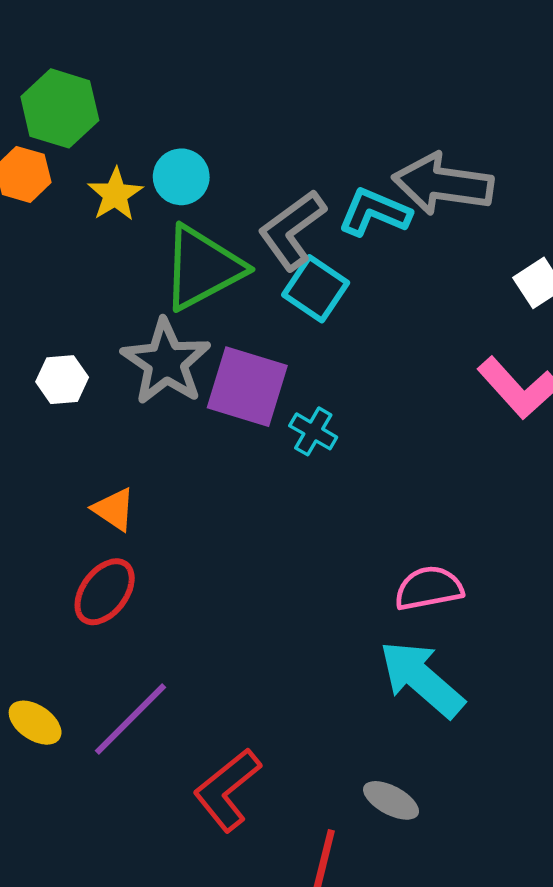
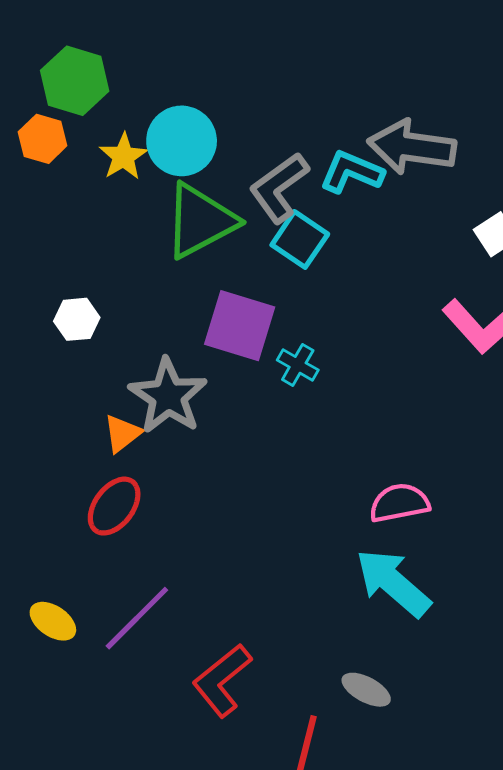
cyan circle: (181, 177) -> (182, 141), size x1.4
gray star: (166, 362) -> (168, 396), moved
orange triangle: (114, 509) -> (122, 433), turned 48

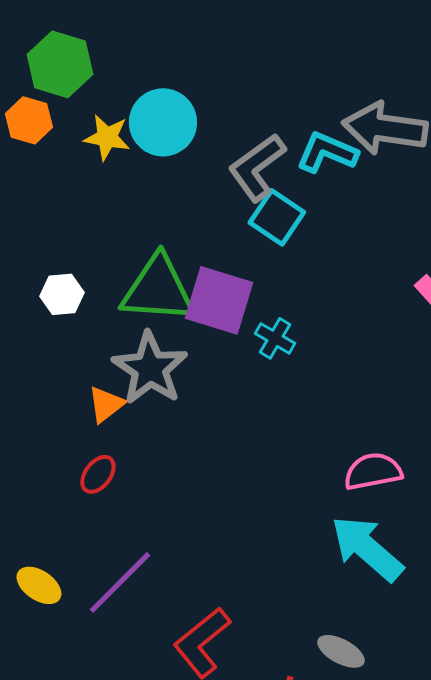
yellow star: (123, 156) -> (107, 137), turned -30
green triangle: (200, 221) -> (158, 289), moved, turned 32
red ellipse: (114, 506) -> (98, 474), size x0.7

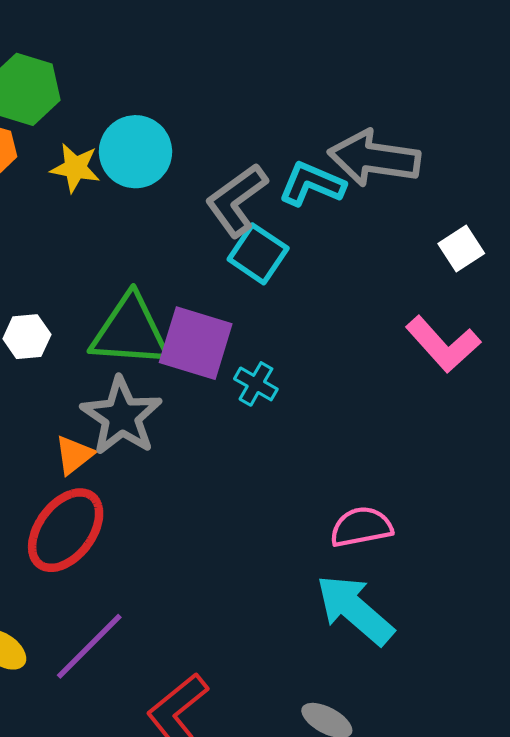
red ellipse: (98, 474) -> (66, 530), size x2.0

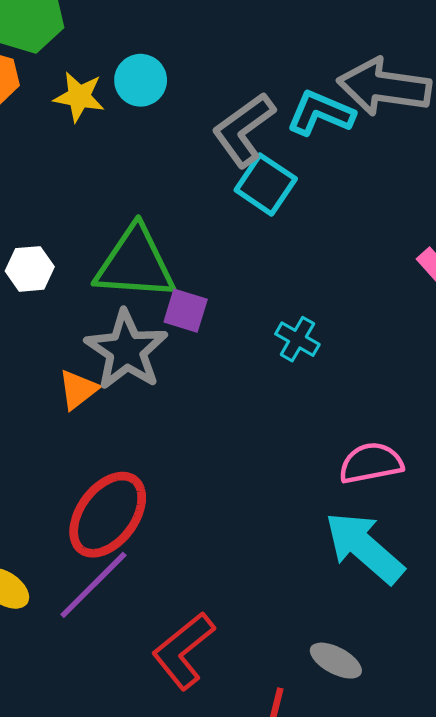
cyan circle: (135, 152) -> (141, 80), size x0.7
purple square: (196, 343) -> (186, 311), moved, size x0.6
cyan cross: (256, 384) -> (297, 339), moved
red ellipse: (66, 530) -> (108, 515), moved

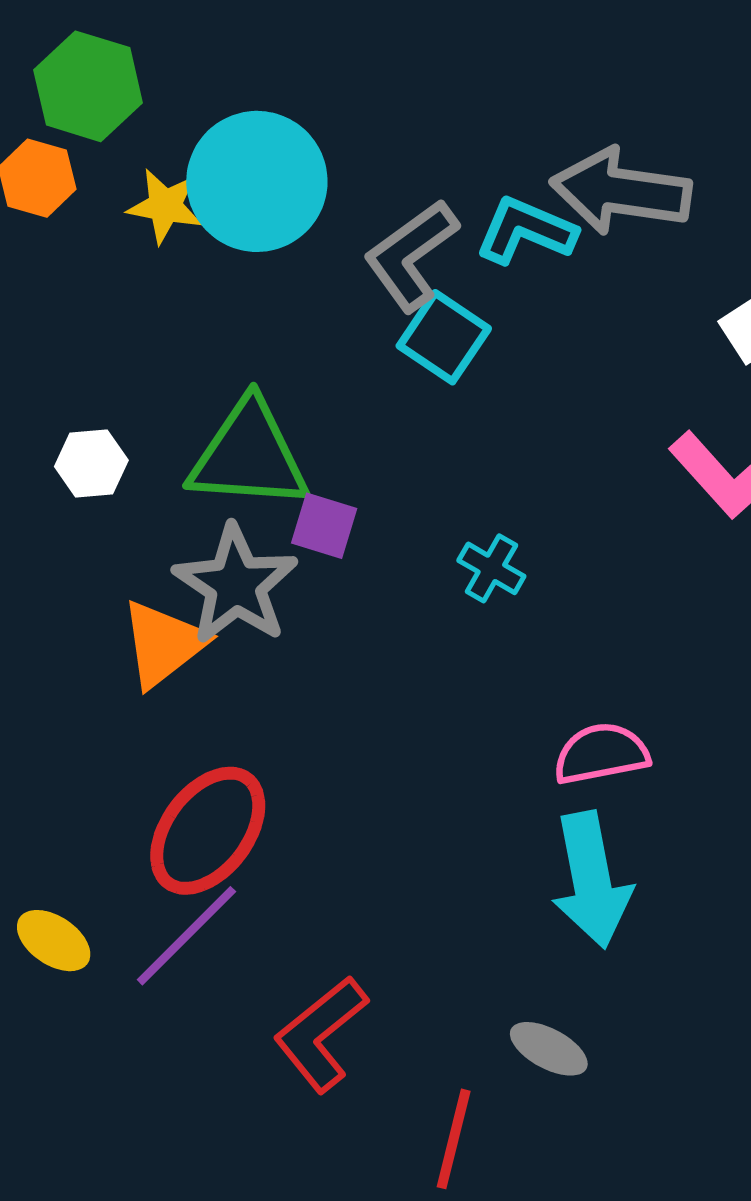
cyan circle: (141, 80) -> (257, 181), size x1.8
orange triangle: (78, 390) -> (163, 644), size x1.5
cyan arrow: (364, 548) -> (591, 880), turned -142

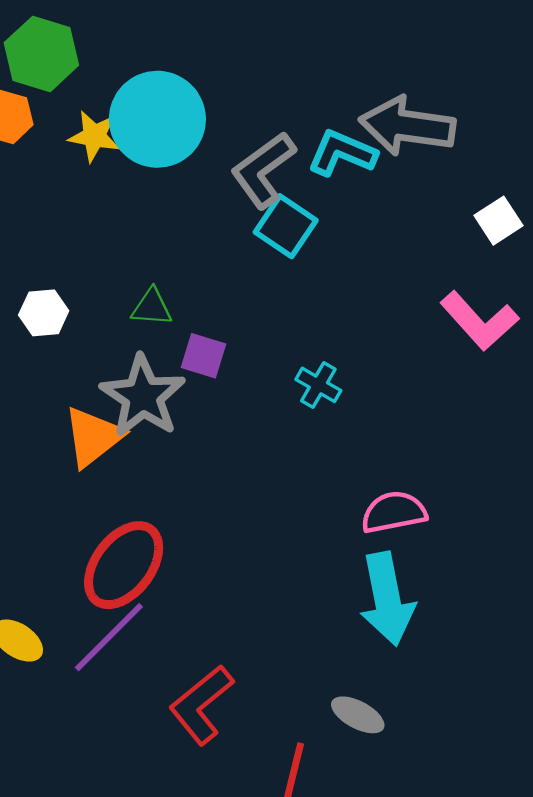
green triangle: (249, 455) -> (152, 307), size x0.5

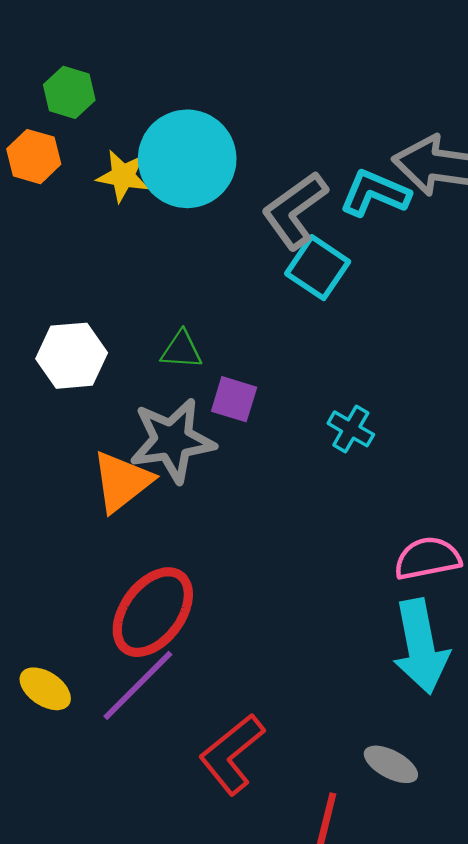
green hexagon: (41, 54) -> (69, 92), size x0.7
white hexagon: (44, 313) -> (72, 356), size x1.4
gray star: (143, 396) -> (172, 440), turned 30

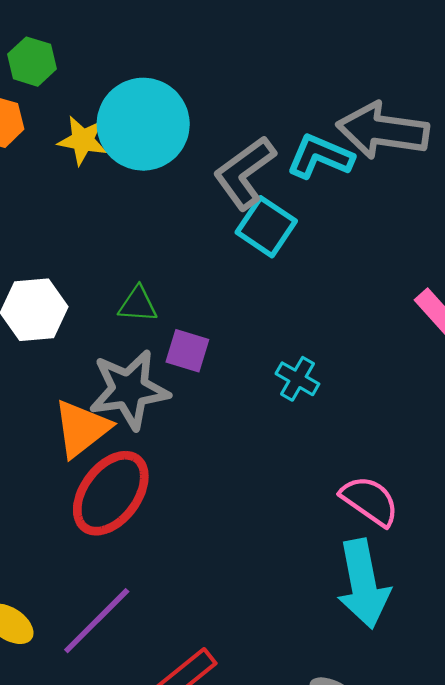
pink semicircle: (428, 558) -> (370, 501), turned 46
red ellipse: (153, 612) -> (111, 493), moved

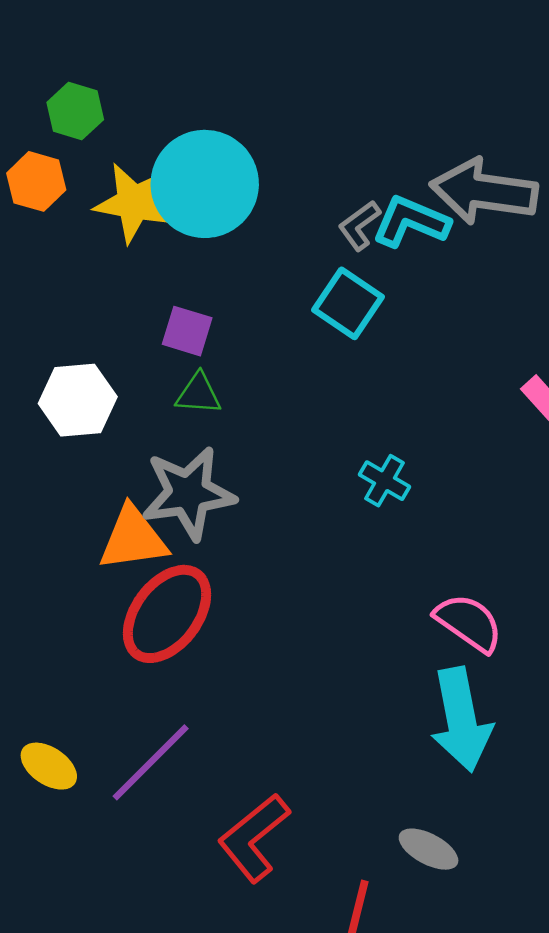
yellow star: (83, 140) -> (134, 203), size x1.4
gray L-shape: (245, 173) -> (359, 225), moved, size x0.6
purple square: (187, 351) -> (187, 331), moved
orange triangle: (82, 428) -> (133, 539), turned 30

